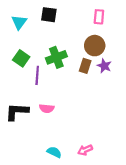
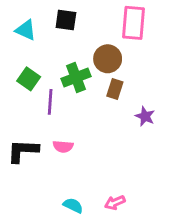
pink rectangle: (99, 17) -> (134, 23), size x1.6
cyan triangle: (19, 22) -> (26, 30), turned -42
brown circle: (95, 46) -> (108, 59), moved
purple star: (104, 66) -> (145, 116), moved

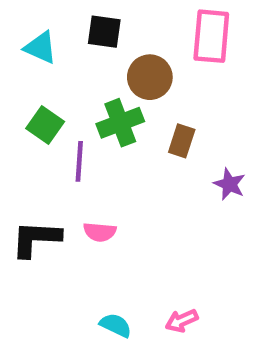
brown circle: (108, 59) -> (150, 77), moved

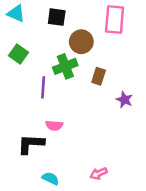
cyan triangle: (41, 48) -> (16, 13), moved
green square: (45, 125) -> (18, 54), moved
black L-shape: (36, 239) -> (31, 144), moved
cyan semicircle: (116, 325) -> (50, 178), moved

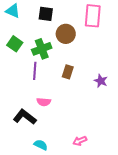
green cross: (65, 66) -> (42, 49), moved
brown rectangle: (99, 76) -> (68, 72), moved
black L-shape: (31, 144) -> (25, 117), turned 35

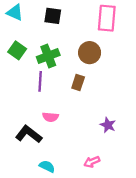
brown circle: (66, 34) -> (90, 53), moved
purple star: (101, 81) -> (108, 125), moved

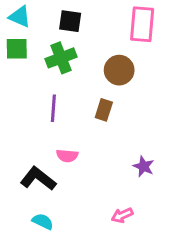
green square: (17, 50) -> (17, 49), moved, turned -36
green cross: (48, 56) -> (61, 58), moved
cyan semicircle: (47, 166) -> (43, 221), moved

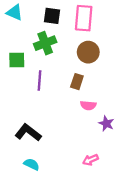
pink rectangle: (142, 24) -> (84, 18), moved
green square: (17, 49) -> (17, 60), moved
pink semicircle: (67, 156) -> (88, 105), moved

